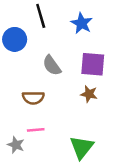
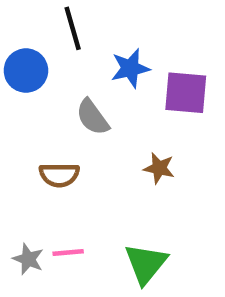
blue star: (82, 23) -> (130, 68), moved, turned 30
purple square: (93, 64) -> (186, 93), moved
pink line: (36, 130) -> (68, 252), moved

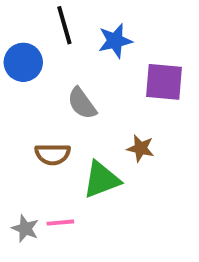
blue star: (130, 68) -> (115, 41), moved
green triangle: (146, 264) -> (101, 180), moved, turned 30

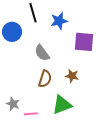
brown semicircle: (53, 154) -> (45, 79), moved, turned -72
green triangle: (101, 180) -> (62, 105), moved
gray star: (25, 228) -> (13, 104), moved

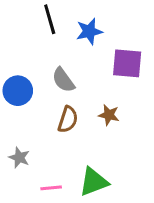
blue circle: (12, 32) -> (18, 91), moved
green triangle: (62, 105) -> (94, 182), moved
pink line: (31, 114) -> (51, 188), moved

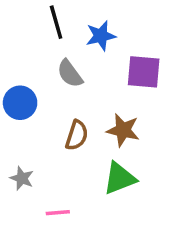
gray semicircle: (63, 80) -> (70, 74), moved
brown star: (109, 115) -> (123, 130), size x1.4
green triangle: (94, 182) -> (120, 178), moved

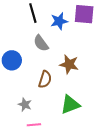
purple square: (144, 72) -> (84, 14), moved
brown star: (123, 130) -> (69, 64), moved
gray star: (22, 178) -> (25, 105), moved

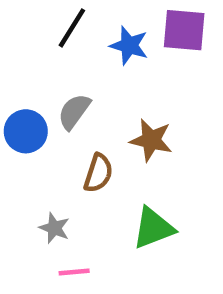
black line: (33, 13) -> (72, 28), turned 48
blue star: (59, 21) -> (129, 46), turned 30
gray semicircle: (41, 43) -> (74, 112), moved, turned 72

